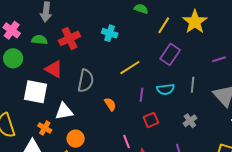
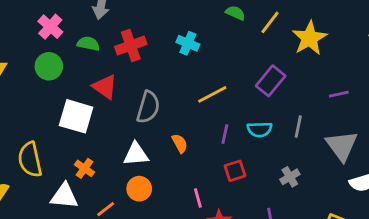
yellow line: (164, 25) -> (270, 22), moved
white triangle: (64, 111) -> (136, 154), moved
orange circle: (76, 139) -> (139, 189), moved

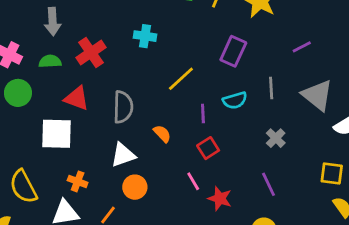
red square: (235, 171) -> (208, 148), moved

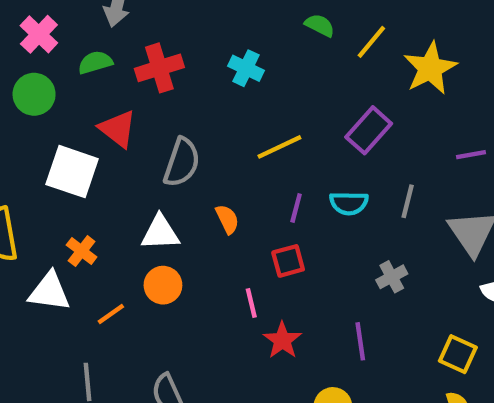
green semicircle: (50, 61) -> (95, 62), turned -30

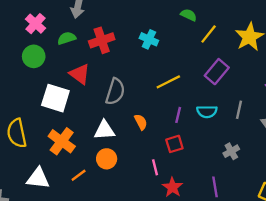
yellow line: (371, 42) -> (209, 34), moved
orange cross: (82, 251) -> (62, 141), size x1.6
white triangle: (49, 292) -> (38, 178), moved

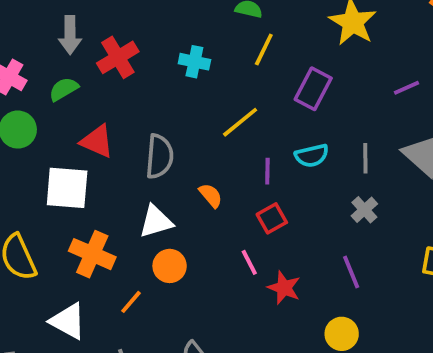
yellow line: (209, 34) -> (264, 50), moved
red cross: (102, 40) -> (118, 57), moved
gray line: (239, 110) -> (365, 158), moved
white triangle: (38, 178) -> (68, 321), turned 35

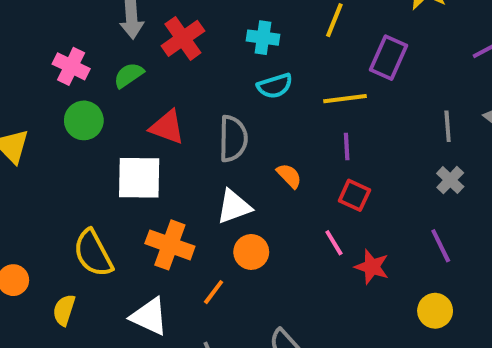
yellow line: (240, 122) -> (345, 99), moved, turned 36
cyan semicircle: (312, 156) -> (275, 86), moved
red square: (272, 218) -> (354, 195), turned -32

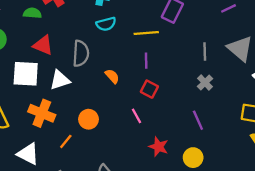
green semicircle: (129, 75) -> (32, 13), moved, turned 36
white triangle: (234, 207) -> (60, 80), moved
red star: (372, 267) -> (158, 147), moved

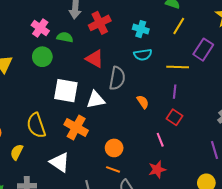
green semicircle: (32, 13) -> (65, 37), moved
red triangle: (43, 45) -> (95, 59), moved
orange circle: (89, 119) -> (114, 148), moved
orange line: (66, 141) -> (113, 169), moved, turned 64
red star: (158, 147) -> (157, 169), moved, turned 30

